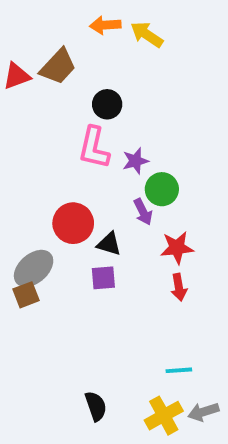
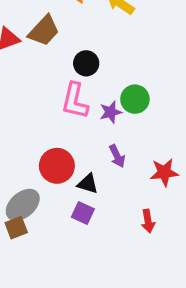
green circle: (162, 189) -> (135, 99), moved
red star: (177, 248) -> (164, 172), moved
purple square: (103, 278) -> (83, 213), turned 30

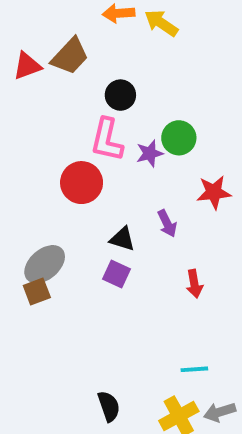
purple arrow: (117, 156) -> (167, 223), moved
red circle: (57, 166) -> (82, 183), moved
red star: (164, 172) -> (214, 192), moved

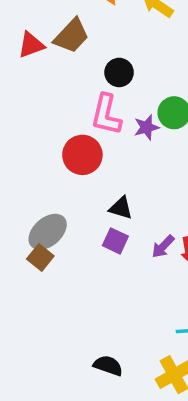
purple arrow: (167, 223) -> (163, 246), moved, turned 70
brown square: (37, 292) -> (40, 257), turned -30
black semicircle: (109, 406) -> (108, 366), turned -52

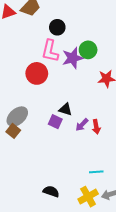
purple star: (147, 127) -> (73, 58), size x1.5
black triangle: (121, 208) -> (65, 109), moved

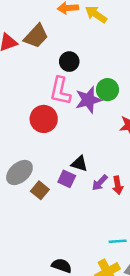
brown square: (13, 131) -> (40, 190), moved

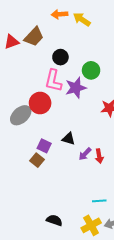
green circle: (107, 90) -> (91, 70), moved
gray ellipse: (19, 172) -> (21, 115), moved
purple square: (67, 179) -> (44, 146), moved

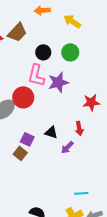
yellow arrow: (82, 19) -> (72, 21), moved
green circle: (91, 70) -> (70, 52), moved
red arrow: (99, 156) -> (79, 128), moved

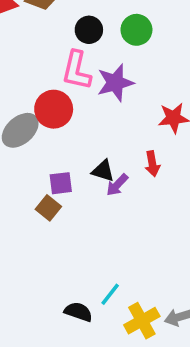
purple square: (27, 139) -> (61, 183), turned -32
purple arrow: (67, 147) -> (117, 185), moved
cyan line: (81, 193) -> (110, 294), moved, turned -48

